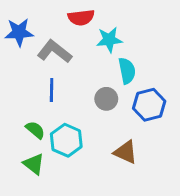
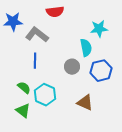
cyan star: (109, 40) -> (99, 29), moved

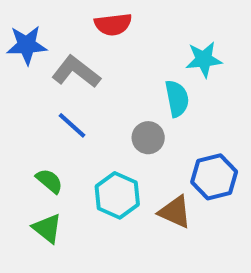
blue line: (35, 61) -> (72, 125), turned -49
blue hexagon: (101, 71) -> (214, 177), moved
cyan hexagon: (45, 95) -> (117, 195), moved

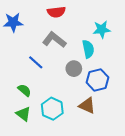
gray L-shape: (76, 72) -> (54, 40), moved
blue hexagon: (214, 177) -> (97, 80), moved
cyan hexagon: (117, 195) -> (52, 109), moved

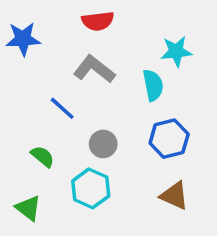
gray circle: (74, 69) -> (103, 144), moved
brown triangle: (87, 106) -> (174, 196), moved
green triangle: (23, 114) -> (28, 208), moved

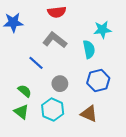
brown triangle: (174, 196) -> (89, 114), moved
green triangle: (28, 208) -> (21, 112), moved

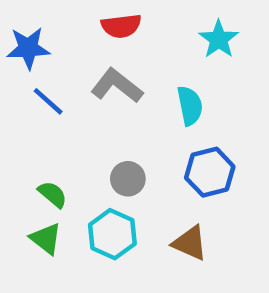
cyan star: (102, 30) -> (219, 39), moved, turned -30
blue line: (36, 63) -> (48, 101), moved

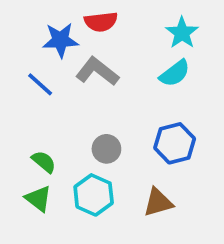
blue star: (28, 48) -> (60, 40), moved
cyan semicircle: (190, 106) -> (175, 73), moved, turned 64
brown triangle: (190, 243) -> (158, 202), turned -40

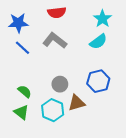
blue star: (60, 40) -> (18, 23), moved
brown triangle: (158, 202) -> (77, 103), moved

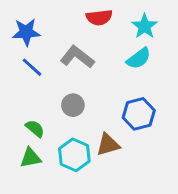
red semicircle: (57, 12) -> (99, 17), moved
gray circle: (60, 84) -> (73, 105), moved
green triangle: (21, 112) -> (31, 158), turned -49

